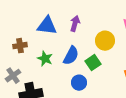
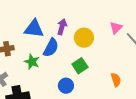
yellow circle: (105, 41) -> (84, 38), moved
blue semicircle: (71, 56) -> (51, 48), moved

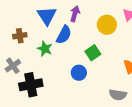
blue triangle: (34, 29) -> (47, 16), turned 50
yellow circle: (84, 38) -> (107, 25), moved

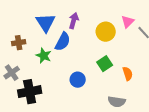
green square: (93, 53) -> (105, 64), moved

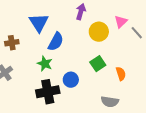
purple arrow: (74, 21) -> (81, 12), moved
green star: (44, 56) -> (45, 64), moved
black cross: (30, 92) -> (48, 92), moved

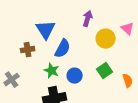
pink triangle: (121, 22) -> (128, 29), turned -32
brown cross: (12, 43) -> (28, 50), moved
blue circle: (71, 80) -> (75, 76), moved

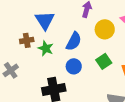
blue semicircle: (63, 49) -> (74, 41), moved
green star: (52, 71) -> (46, 48), moved

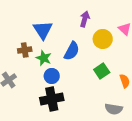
blue circle: (74, 66) -> (52, 76), moved

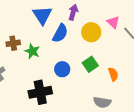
blue triangle: (43, 30) -> (42, 15), moved
blue semicircle: (72, 51) -> (60, 33), moved
blue circle: (52, 76) -> (62, 69), moved

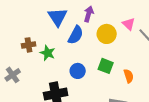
green square: (90, 64) -> (106, 66), turned -35

